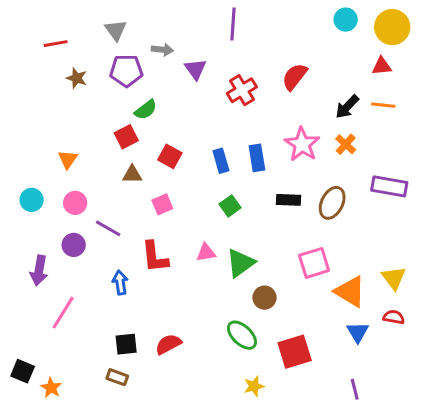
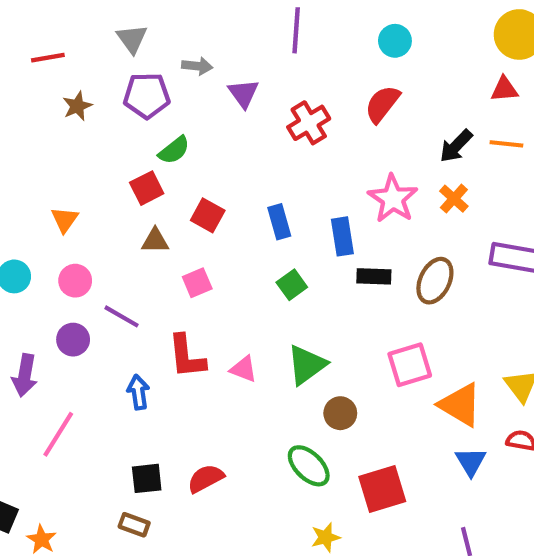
cyan circle: (346, 20) -> (395, 41), moved
brown star: (77, 78) -> (77, 106), turned 30
blue rectangle: (257, 158) -> (342, 236), moved
pink triangle: (206, 252) -> (243, 369), moved, turned 30

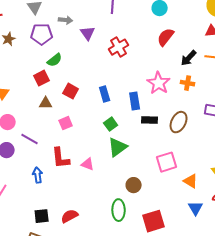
red semicircle: (382, 104) -> (166, 37), moved
orange cross: (454, 199) -> (188, 83), turned -32
green triangle: (307, 365) -> (118, 147), moved
orange triangle: (460, 405) -> (191, 181), size x0.7
green ellipse: (309, 466) -> (119, 210), turned 45

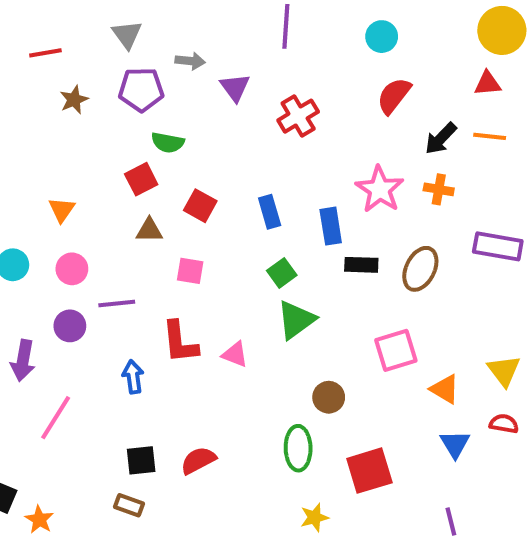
green semicircle: (55, 60) -> (168, 143), turned 49
pink square: (66, 123) -> (190, 271), turned 32
purple line: (30, 139) -> (117, 303), turned -36

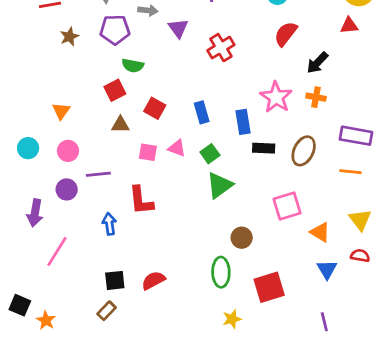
orange line: (490, 136) -> (350, 172), moved
pink triangle: (235, 354) -> (177, 148), moved
brown rectangle: (129, 505) -> (107, 311), turned -66

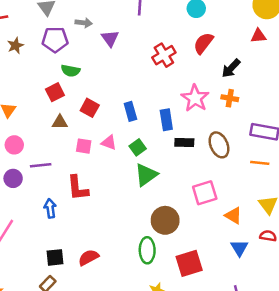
red cross: (221, 48) -> (164, 55), moved
brown ellipse: (304, 151) -> (219, 145), turned -50
brown circle: (242, 238) -> (165, 220), size x1.5

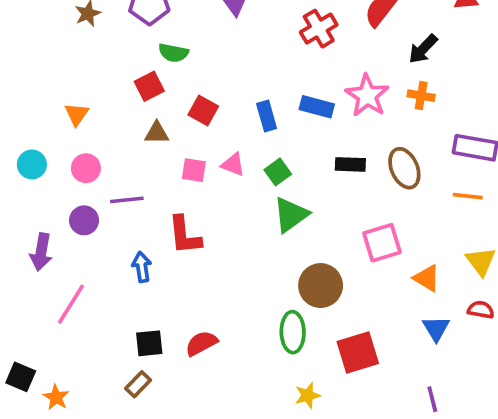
blue rectangle: (166, 120) -> (317, 107), moved, turned -66

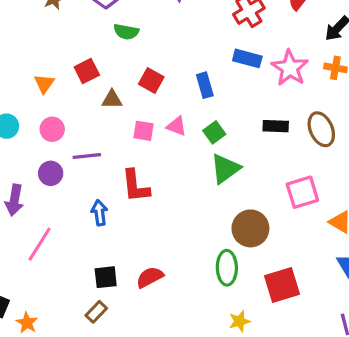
red square: (149, 86) -> (87, 71), moved
blue rectangle: (317, 107) -> (247, 58), moved

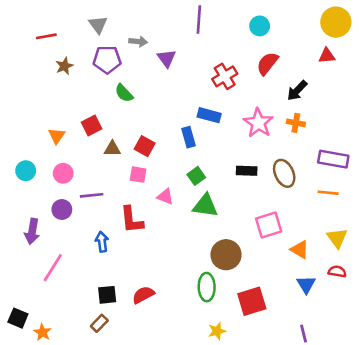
green semicircle: (126, 32) -> (124, 93), turned 36
blue rectangle: (247, 58) -> (209, 115), moved
red square: (151, 80) -> (145, 146), moved
pink triangle: (176, 126) -> (165, 197), moved
green triangle: (225, 169) -> (205, 206), turned 44

